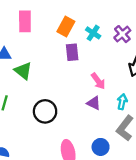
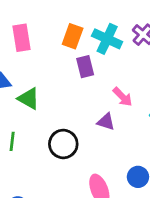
cyan cross: (93, 33) -> (107, 39), size x1.5
purple triangle: (94, 103) -> (106, 122), moved

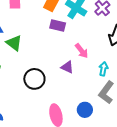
purple rectangle: (85, 67) -> (58, 26), turned -70

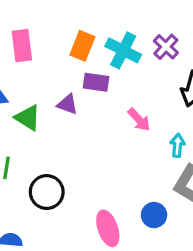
purple triangle: (67, 67) -> (67, 104), moved
black circle: (34, 79) -> (47, 192), moved

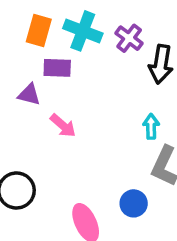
purple cross: (166, 47) -> (129, 38), moved
pink arrow: (139, 120) -> (63, 126), moved

